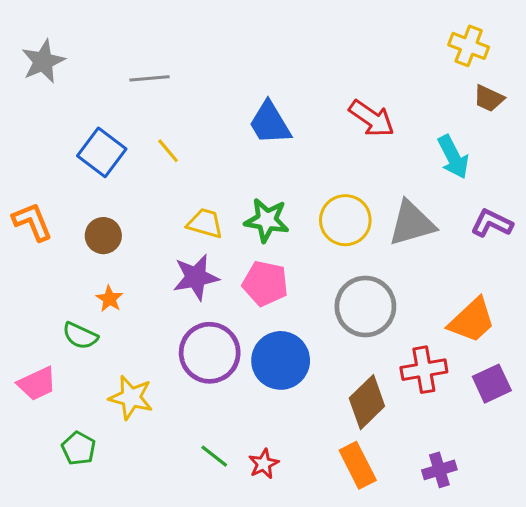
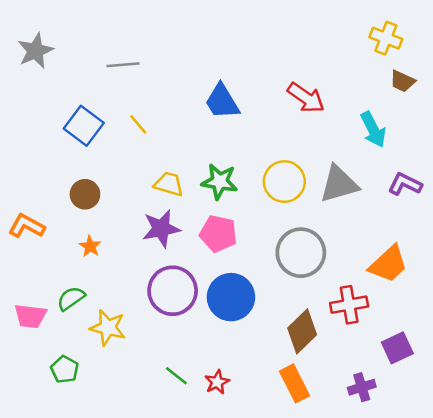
orange L-shape: (32, 222) -> (27, 226), moved, turned -39
green semicircle: (80, 336) -> (71, 298), moved, turned 120
pink trapezoid: (37, 384) -> (30, 316), turned 32
purple square: (492, 384) -> (397, 348), moved

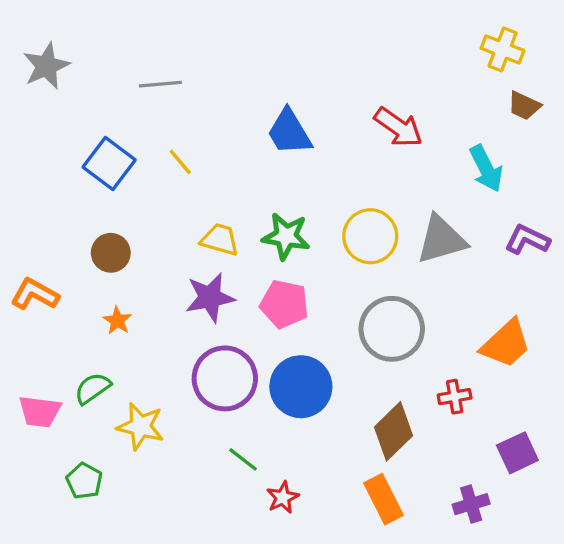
red cross: (349, 305) -> (455, 397), size x0.7
green line: (176, 376) -> (243, 459), moved

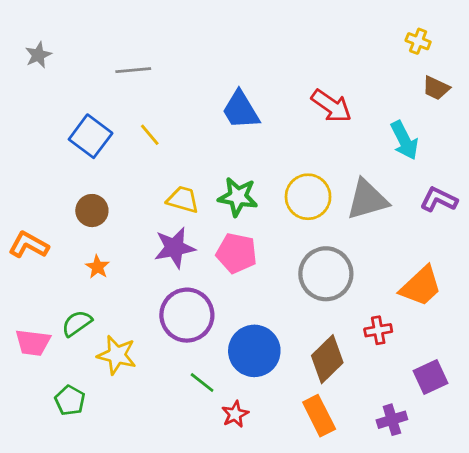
yellow cross: (503, 49) -> (418, 41), size x0.7
gray star: (46, 66) -> (38, 55), size x0.7
blue circle: (301, 387) -> (254, 351), moved

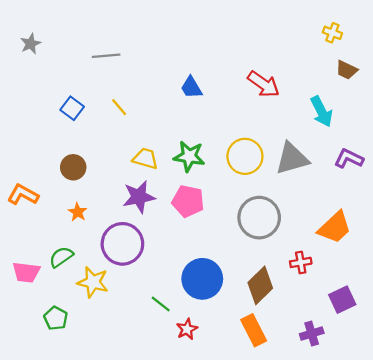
blue trapezoid: (241, 110) -> (191, 87), size x0.7
blue square: (91, 136) -> (72, 108), size x0.7
purple circle: (187, 315) -> (122, 244), moved

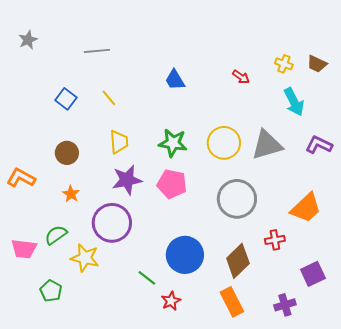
yellow cross: (332, 33) -> (284, 64), moved
red arrow: (264, 84) -> (241, 77), size x0.6
yellow trapezoid: (145, 159) -> (119, 142), moved, turned 70

